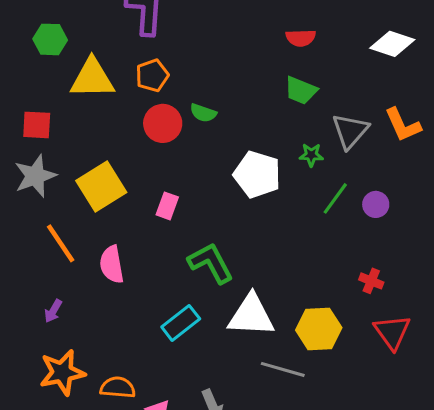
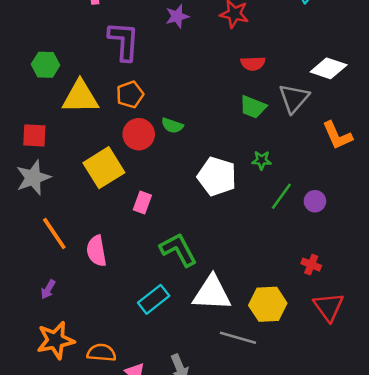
gray triangle: (350, 131) -> (294, 98), moved
yellow square: (101, 186) -> (104, 168), moved

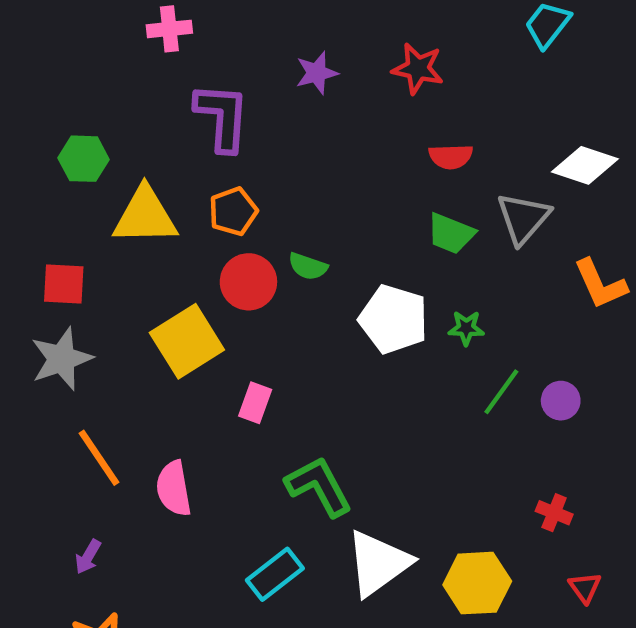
white pentagon: (217, 176) -> (394, 319), moved
white triangle: (212, 293) -> (378, 563), turned -39
red triangle: (329, 307) -> (585, 587), size x0.6

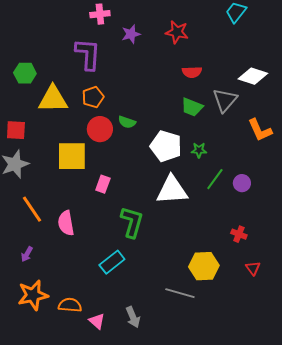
pink cross: (169, 29) -> (100, 14), moved
yellow square: (187, 341) -> (72, 156), turned 32
green L-shape: (319, 486) -> (132, 222), turned 44
white triangle: (378, 563) -> (172, 190), moved, turned 32

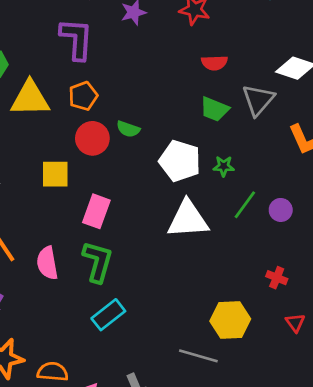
yellow square: (72, 156) -> (55, 174), size x0.7
pink rectangle: (103, 184) -> (96, 211), size x1.4
green L-shape: (132, 222) -> (98, 262), moved

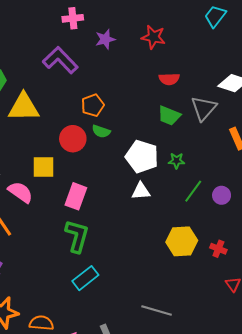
purple L-shape: (76, 39) -> (60, 60), turned -48
orange pentagon: (83, 96) -> (93, 105), moved
white triangle: (188, 219) -> (141, 191), moved, size x0.6
pink semicircle: (47, 263) -> (20, 192), moved, turned 135
yellow hexagon: (230, 320) -> (182, 241), moved

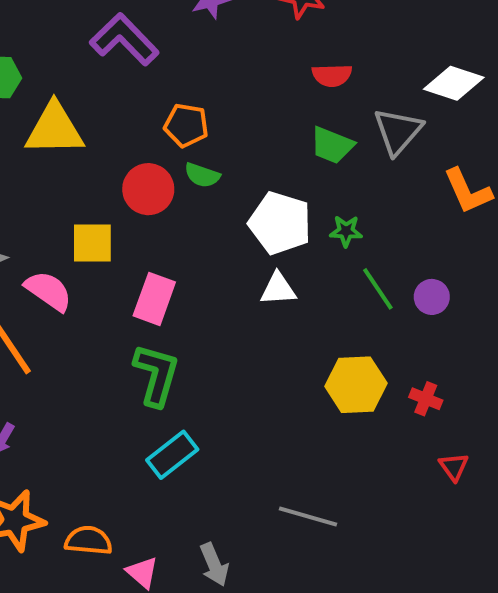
orange pentagon: (93, 105) -> (186, 125), turned 30
green line: (193, 191) -> (378, 289), turned -70

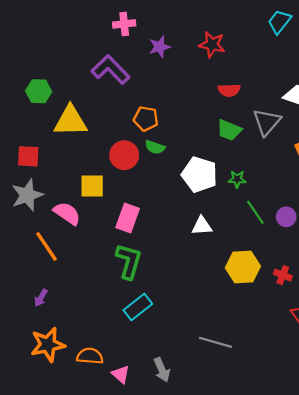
white triangle: (278, 289) -> (202, 226), moved

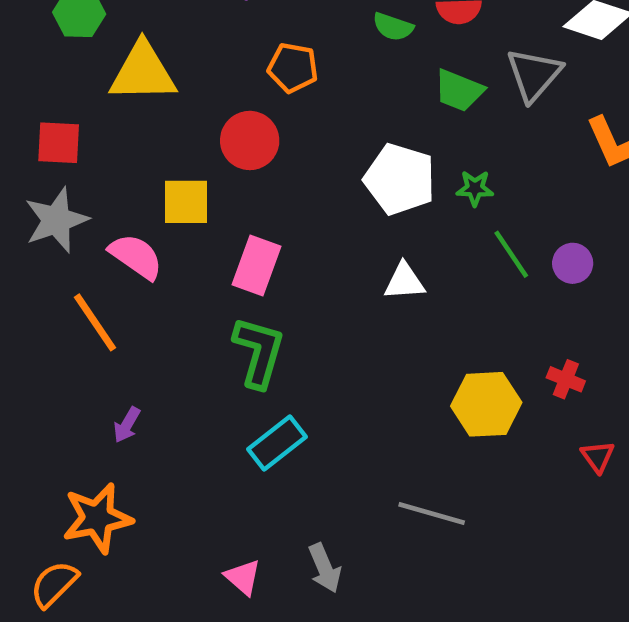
green semicircle: (155, 147) -> (393, 27), moved
yellow hexagon: (243, 267) -> (486, 404), moved
purple arrow: (41, 298) -> (127, 425), moved
orange semicircle: (90, 356) -> (54, 584), moved, turned -50

